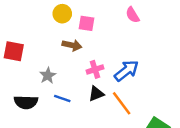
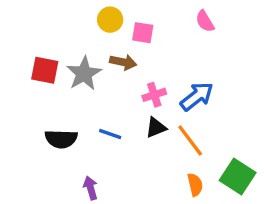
gray star: (48, 75) -> (84, 74), moved, size x1.5

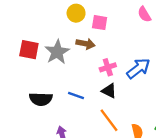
black triangle: (156, 127) -> (109, 91), turned 49
orange line: (190, 141) -> (109, 120), moved

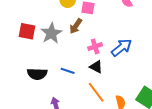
brown arrow: (85, 44) -> (76, 26), turned 112

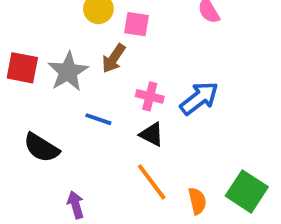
pink cross: (95, 46) -> (150, 96), turned 32
blue line: (68, 71) -> (98, 119), moved
black semicircle: (37, 74) -> (41, 148), turned 30

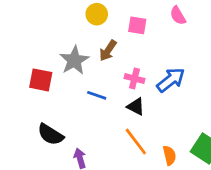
pink square: (136, 24) -> (137, 25), moved
red square: (22, 68) -> (41, 80), moved
black semicircle: (41, 148) -> (51, 134), moved

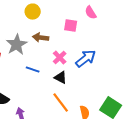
pink square: (137, 25) -> (71, 26), moved
brown arrow: (108, 51) -> (41, 38), turned 63
pink cross: (134, 79) -> (60, 58), turned 32

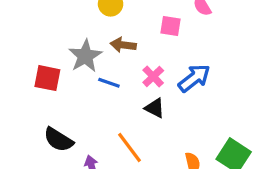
blue line: (33, 70) -> (109, 83), moved
orange line: (61, 103) -> (129, 148), moved

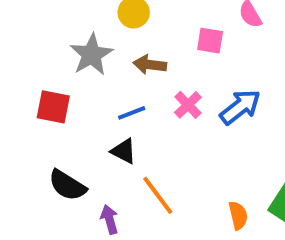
gray star: (85, 56) -> (91, 55), moved
blue line: (109, 83) -> (132, 113), turned -40
black triangle: (155, 108) -> (124, 151), moved

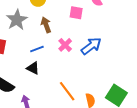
brown arrow: (150, 65) -> (46, 25), turned 63
orange line: (158, 195) -> (67, 91), moved

